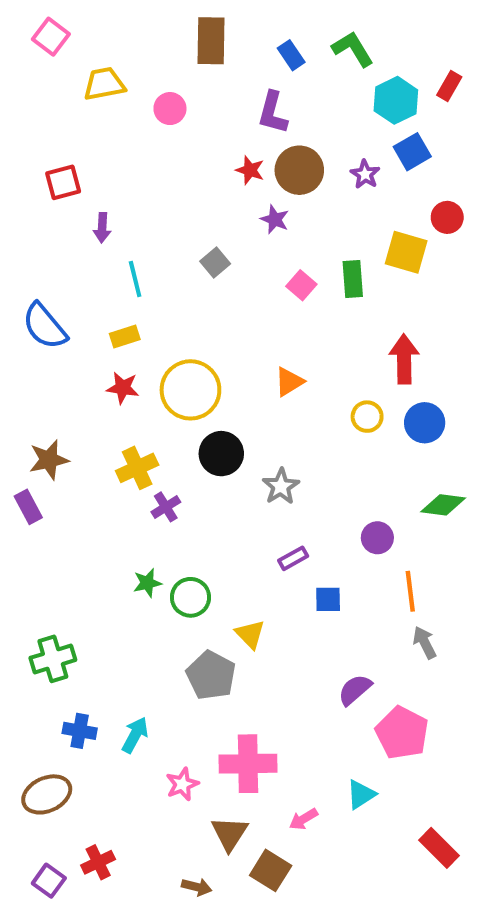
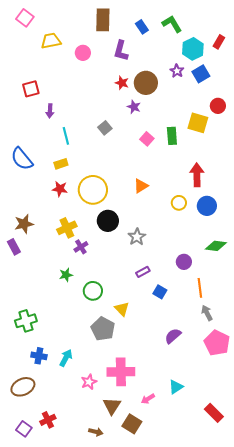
purple L-shape: (273, 113) -> (121, 51), moved
purple star: (365, 174) -> (177, 71), moved
green star: (147, 583) -> (66, 275), moved
blue square: (328, 599) -> (160, 292), turned 32
pink pentagon: (402, 733) -> (217, 343), moved

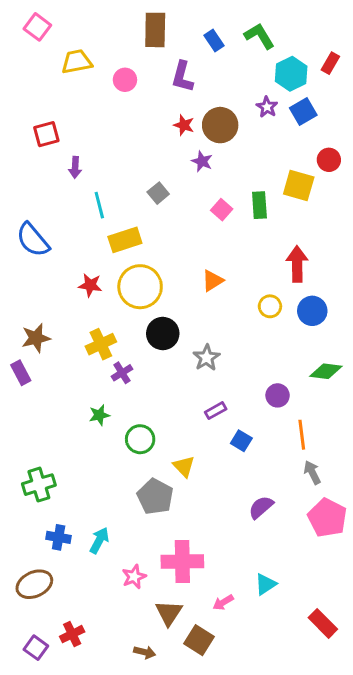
yellow rectangle: (61, 164) -> (125, 240), moved, size x1.5

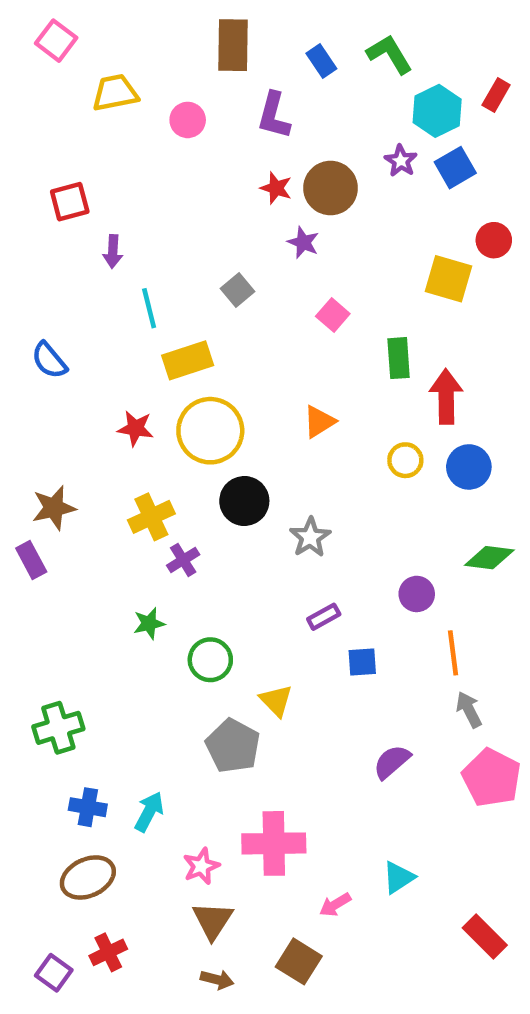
green rectangle: (259, 205) -> (399, 358), moved
blue semicircle: (33, 240) -> (49, 360), size x0.7
blue square: (241, 441) -> (362, 662), turned -35
brown ellipse: (34, 584) -> (88, 877), moved
brown triangle: (169, 613) -> (213, 921), moved

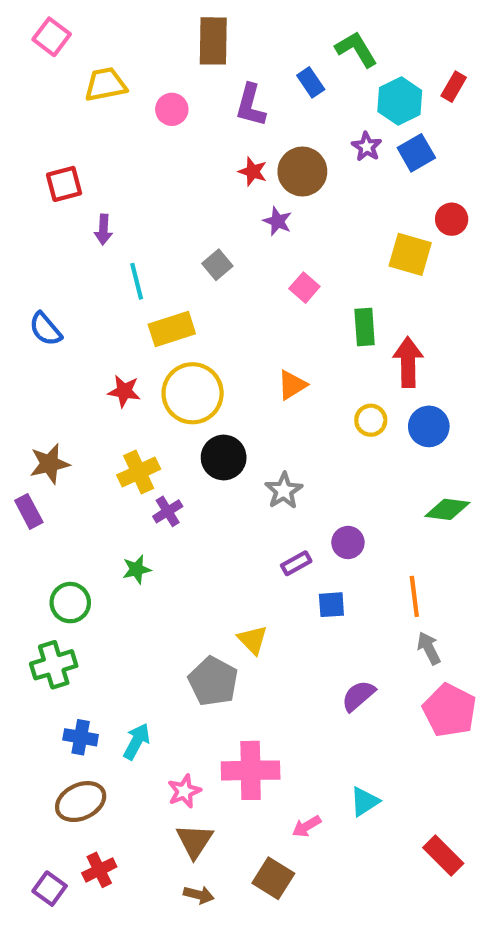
blue rectangle: (321, 61) -> (311, 82), moved
purple circle: (417, 594) -> (348, 542), moved
green circle: (210, 660) -> (70, 603), moved

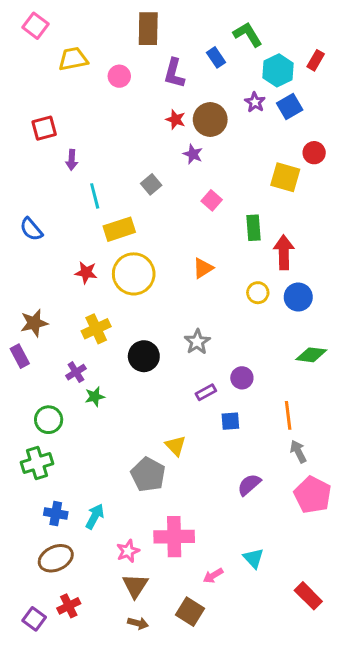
black circle: (224, 458) -> (144, 356), moved
purple cross: (168, 511) -> (76, 372), moved
cyan triangle: (365, 802) -> (253, 558), turned -40

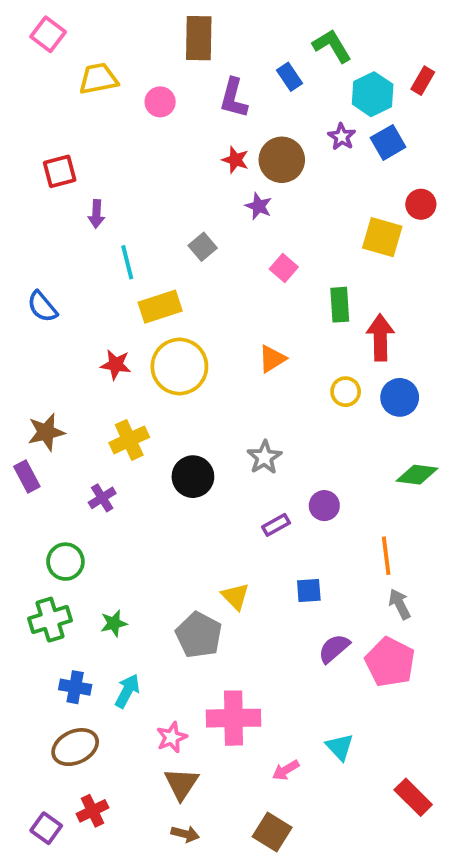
green star: (95, 397) -> (114, 623), moved
blue square: (230, 421) -> (309, 591), moved
pink pentagon: (313, 495) -> (390, 662), moved
brown square: (190, 612) -> (272, 832), moved

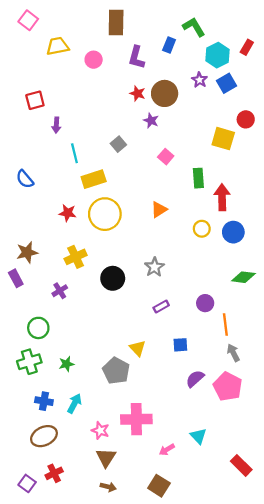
blue rectangle: (290, 77) -> (169, 45), turned 56
purple circle: (324, 506) -> (205, 303), moved
pink star: (172, 737) -> (100, 430), turned -30

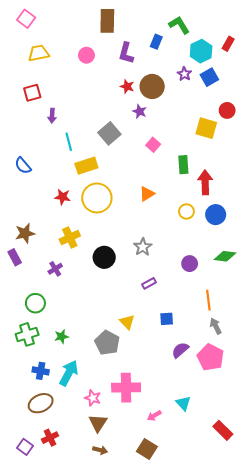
yellow trapezoid: (57, 46) -> (39, 53), moved
gray square: (118, 144) -> (109, 133), size x1.5
purple circle: (205, 303) -> (190, 264), moved
cyan arrow: (74, 403) -> (69, 373), size x1.4

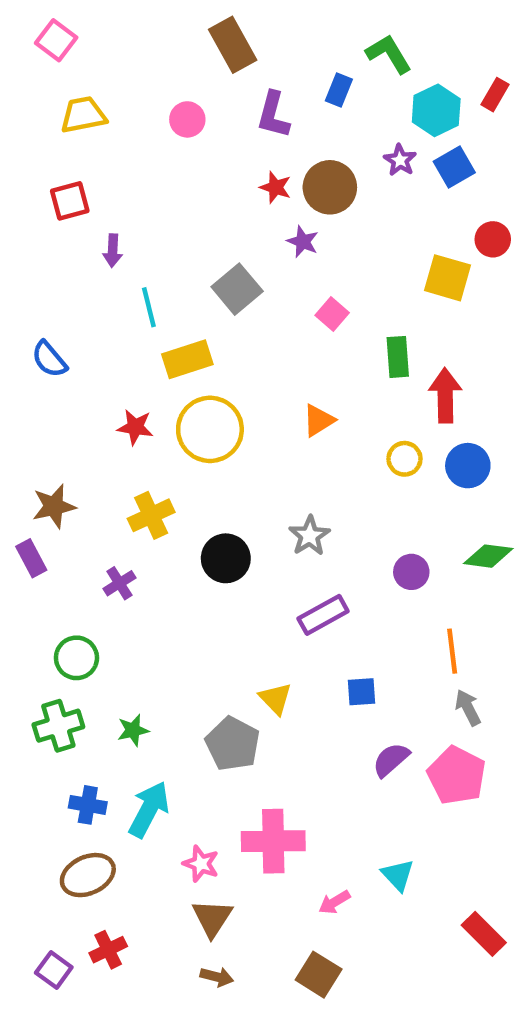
brown rectangle: (107, 21) -> (233, 45), turned -30
purple rectangle: (149, 283) -> (323, 615), size x1.5

